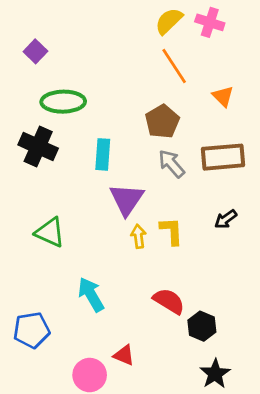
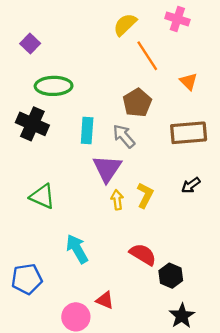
yellow semicircle: (169, 21) -> (125, 25), moved
gray arrow: (171, 164) -> (124, 136), moved
yellow L-shape: (171, 231) -> (145, 195), turned 30

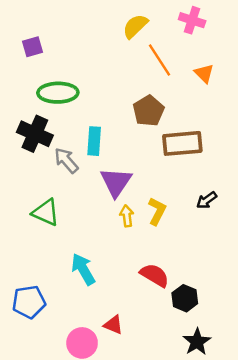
purple square: (30, 44) -> (32, 47), turned 30
orange triangle: (189, 81) -> (204, 73), moved
brown rectangle: (189, 133) -> (182, 143), moved
gray arrow: (124, 136) -> (66, 160), moved

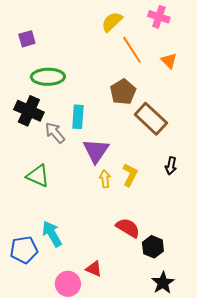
brown rectangle: (182, 143) -> (151, 119), turned 48
black arrow: (207, 200) -> (171, 166), turned -42
cyan arrow: (83, 269) -> (52, 234), moved

